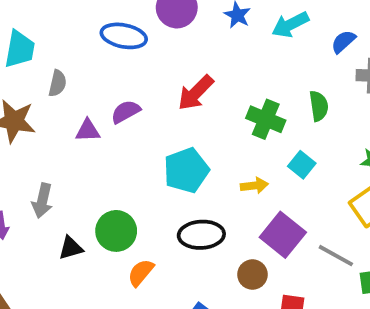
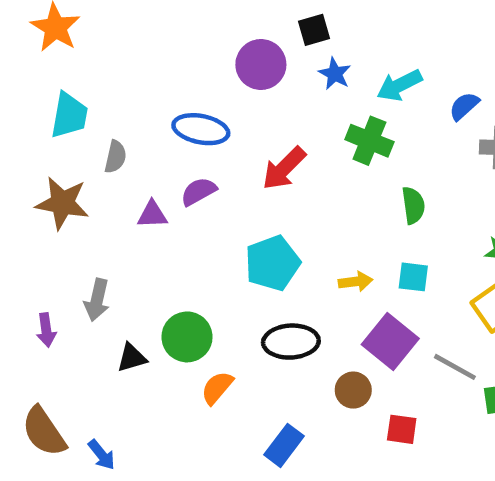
blue ellipse: (124, 36) -> (201, 129), moved
green semicircle: (319, 106) -> (413, 205), moved
green cross: (266, 119) -> (369, 141), moved
cyan square: (302, 165) -> (413, 277), moved, turned -32

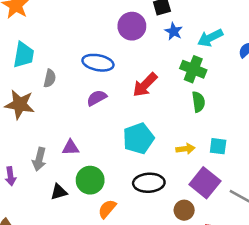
green semicircle: (413, 205) -> (198, 102), moved
purple triangle: (152, 215) -> (71, 148), moved

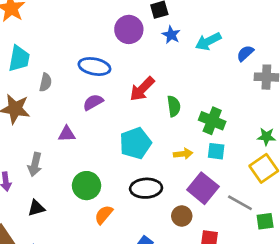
green cross: (193, 69) -> (212, 121), moved
green semicircle: (198, 102) -> (174, 106), moved
purple triangle: (71, 148) -> (67, 134), moved
black triangle: (59, 192) -> (36, 208), moved

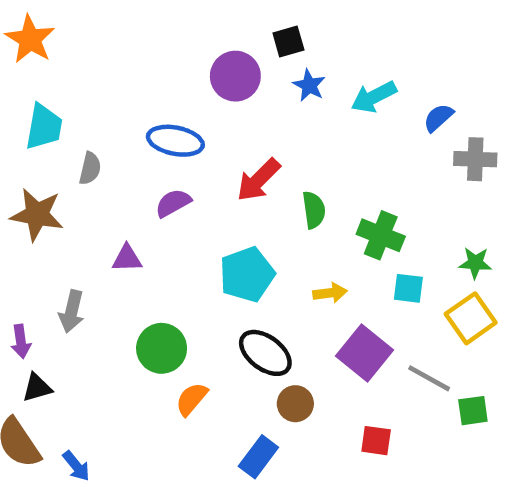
cyan square: (216, 151) -> (408, 288), moved
black ellipse: (146, 188) -> (265, 353), turned 40
black triangle: (36, 208) -> (37, 388), moved
brown circle: (182, 216) -> (295, 404), moved

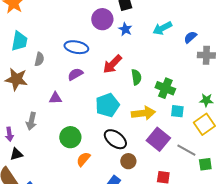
blue star: (309, 85) -> (125, 29), moved
yellow arrow: (330, 293) -> (143, 113), size x1.6

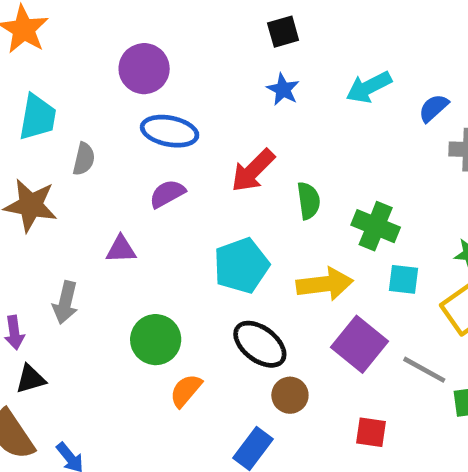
purple circle: (102, 19) -> (144, 69), moved

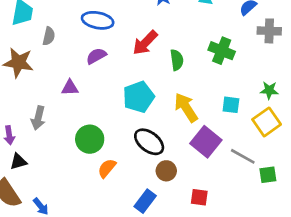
green cross: (376, 226) -> (222, 51), moved
yellow arrow: (325, 284) -> (186, 107), turned -116
red square: (371, 432) -> (199, 197), moved

